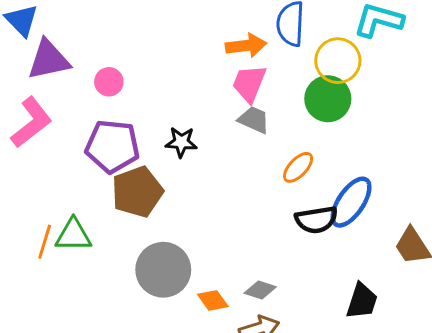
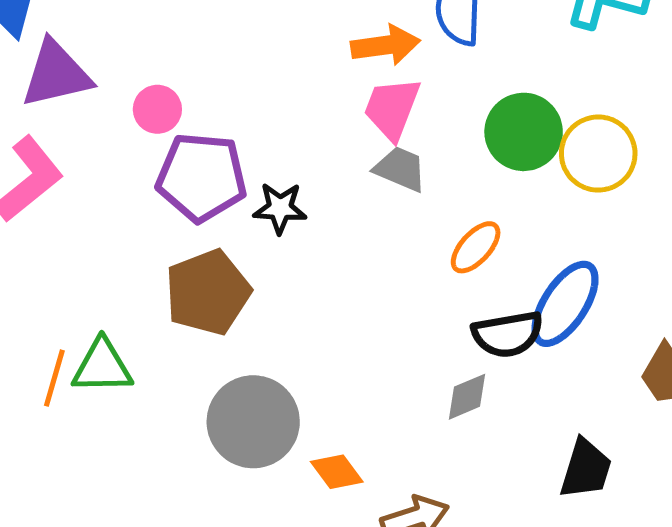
yellow circle: (338, 61) -> (598, 154), moved
purple pentagon: (112, 146) -> (202, 177), moved
gray diamond: (260, 290) -> (467, 397), moved, turned -40

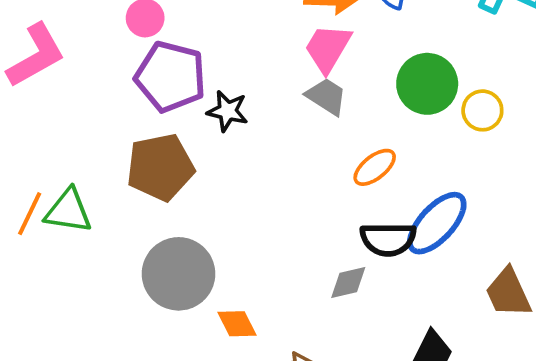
yellow circle: (598, 154) -> (482, 110), size x0.7

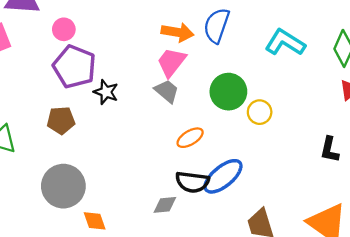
brown pentagon: (160, 167) -> (61, 120), size x0.7

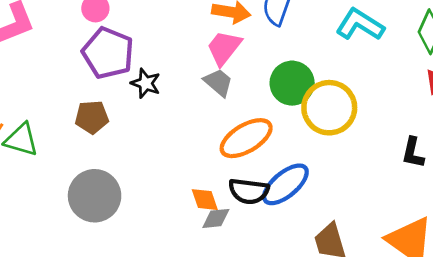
yellow circle: (260, 112) -> (329, 108), size x1.8
orange ellipse: (190, 138) -> (246, 138), size x1.6
orange diamond: (95, 221) -> (205, 200), moved

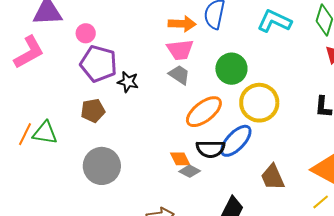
pink trapezoid: (224, 48) -> (180, 50), turned -128
yellow circle: (329, 108) -> (259, 103), moved
gray diamond: (216, 218) -> (190, 171), turned 40

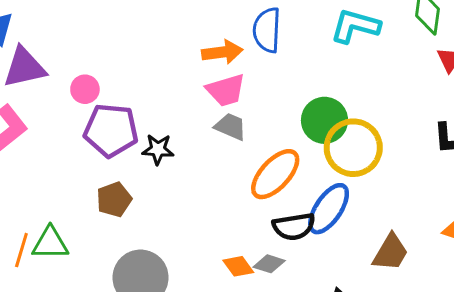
green circle: (231, 69) -> (325, 120), moved
orange diamond: (180, 159) -> (238, 266), moved
brown trapezoid: (273, 177) -> (391, 252), turned -116

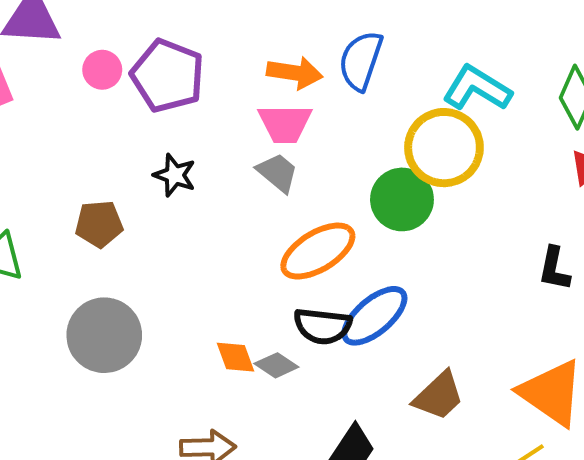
purple pentagon: (111, 130) -> (168, 76), moved
yellow circle: (353, 148) -> (444, 148), moved

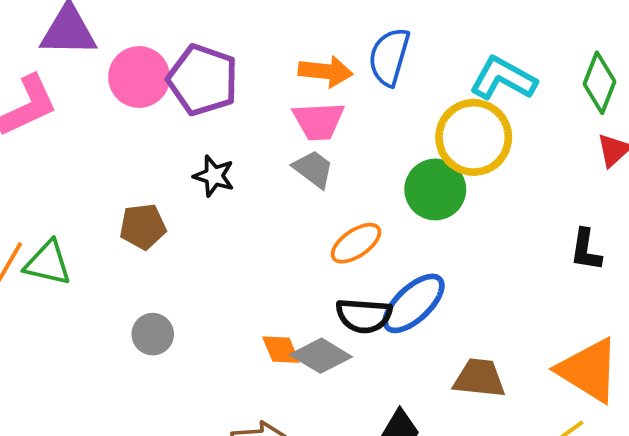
pink circle: (102, 70) -> (139, 77), size x1.6
orange ellipse: (318, 251) -> (356, 243), size x0.7
gray circle: (104, 335) -> (153, 334), size x0.6
gray diamond: (276, 365) -> (321, 356), size x1.4
brown trapezoid: (439, 396) -> (479, 378), turned -128

